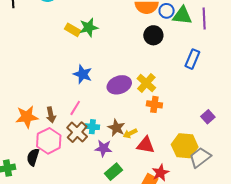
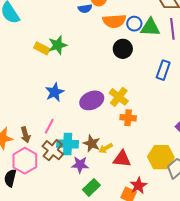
blue star: (83, 74) -> (55, 92), turned 30
cyan cross: (92, 127) -> (68, 144), size x1.5

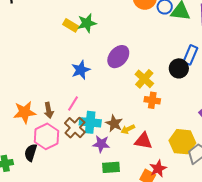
black circle: (123, 49) -> (179, 68), moved
purple ellipse: (92, 100) -> (118, 57), moved, turned -30
green rectangle: (91, 187) -> (111, 167), turned 36

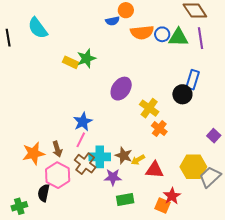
blue star: (81, 70) -> (83, 122), moved
orange cross: (152, 100) -> (159, 129), turned 35

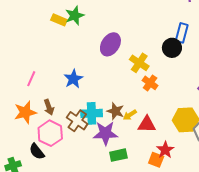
pink line: (81, 140) -> (31, 79), moved
purple star: (113, 177) -> (105, 133), size x1.4
black semicircle: (44, 193) -> (37, 151), turned -48

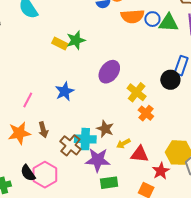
blue star: (73, 79) -> (65, 91), moved
brown star: (115, 111) -> (105, 129), moved
pink hexagon: (50, 133) -> (45, 175), moved
red star: (165, 150) -> (161, 171), moved

